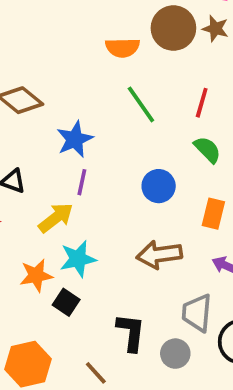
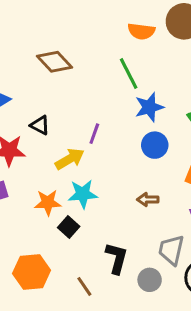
green line: (141, 104) -> (129, 74), moved
blue star: (75, 139) -> (149, 107), moved
brown arrow: (159, 255) -> (148, 200), size x0.6

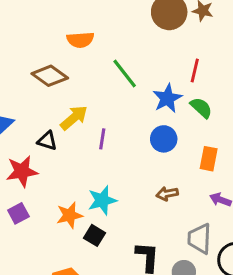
orange semicircle: (141, 31) -> (80, 40), moved
blue star: (149, 107) -> (167, 98), moved
yellow arrow: (70, 159) -> (74, 118), moved

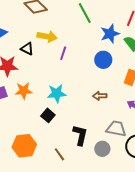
yellow arrow: (74, 118) -> (47, 36), turned 42
orange star: (69, 215) -> (24, 91), moved
gray trapezoid: (200, 239) -> (116, 129), turned 90

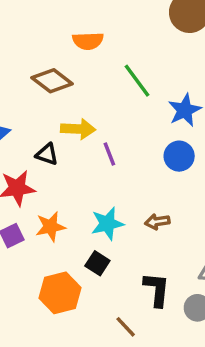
purple line: (63, 53) -> (109, 154), turned -32
brown arrow: (100, 96) -> (157, 222), moved
orange hexagon: (24, 146) -> (60, 293), moved

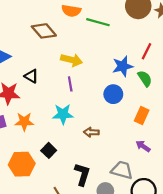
green line: (137, 81) -> (98, 22), moved, turned -50
yellow arrow: (78, 129) -> (72, 60), moved
cyan star: (107, 224) -> (63, 114), moved

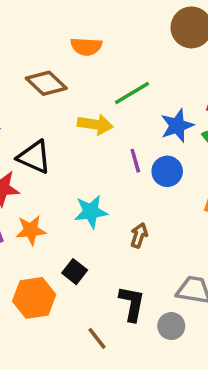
green line: (98, 22) -> (132, 93), moved, turned -40
black triangle: (31, 76) -> (34, 157), size x1.5
purple line: (70, 84) -> (135, 161), moved
brown arrow: (91, 132) -> (139, 235), turned 112

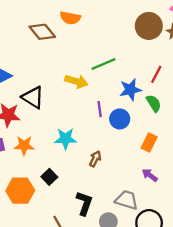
orange semicircle: (86, 47) -> (70, 18), moved
brown diamond: (46, 83) -> (42, 32), moved

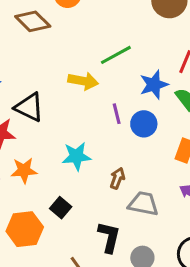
gray trapezoid: (127, 200) -> (143, 204), moved

